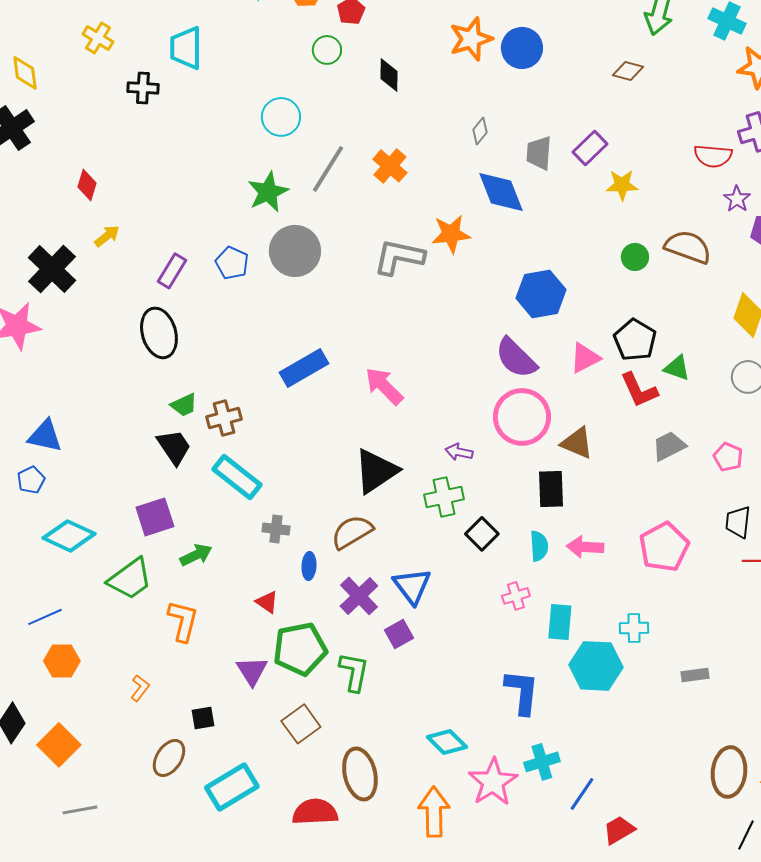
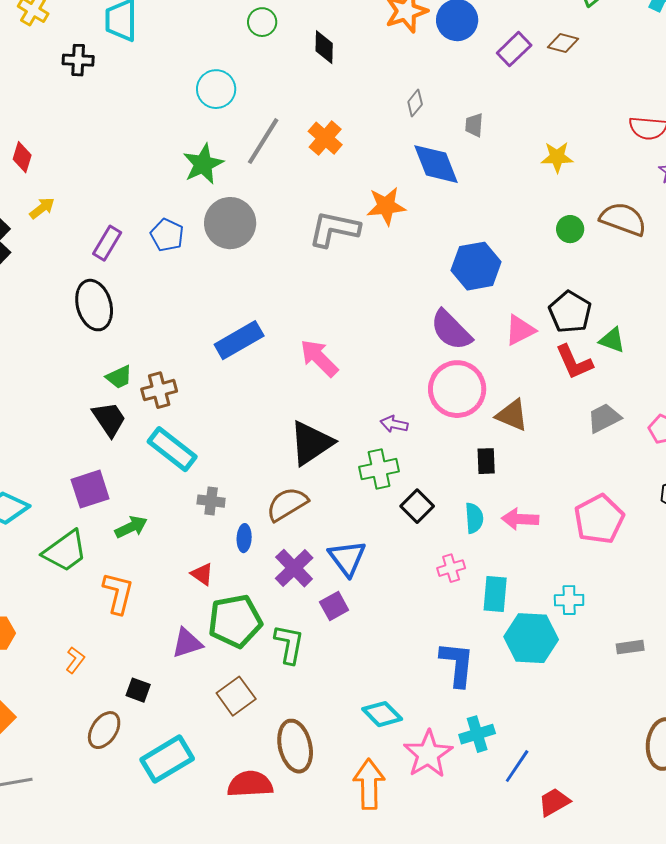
purple rectangle: (590, 148) -> (514, 49), moved
gray trapezoid: (539, 153) -> (474, 125), size x0.7
black rectangle: (551, 489) -> (486, 461), size x0.7
purple triangle: (252, 671) -> (187, 643), turned 44
black square: (203, 718) -> (138, 690), turned 30

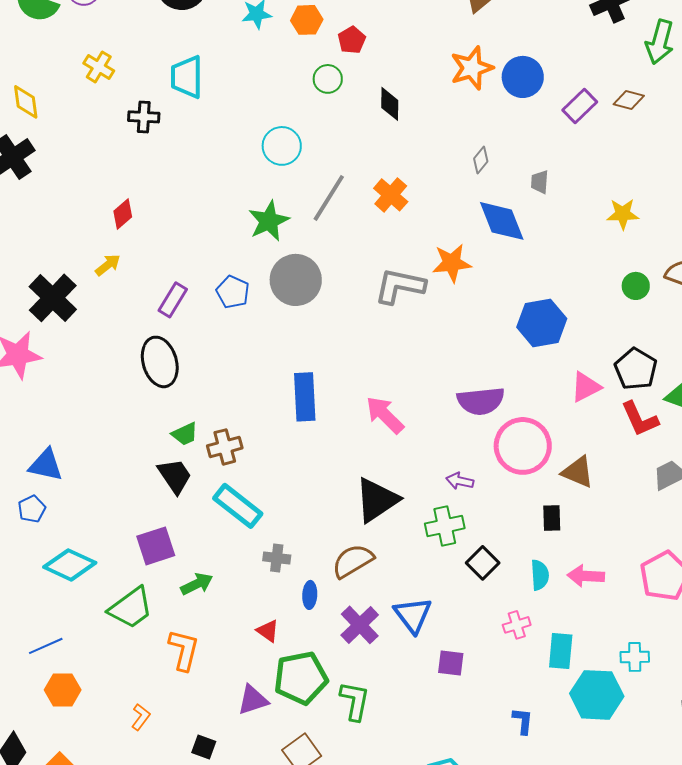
red diamond: (22, 157) -> (123, 214), moved, turned 32
purple semicircle: (451, 330) -> (481, 401), moved, turned -51
blue rectangle: (239, 340) -> (305, 397), turned -63
purple square: (334, 606) -> (451, 663), moved, turned 36
blue L-shape: (457, 664) -> (523, 721), size x0.6

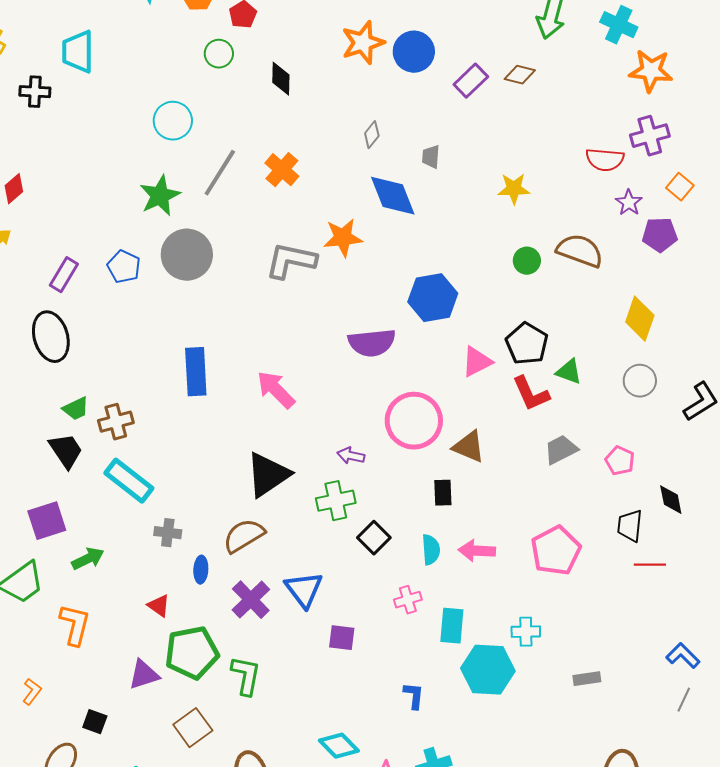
purple semicircle: (481, 401) -> (372, 343), moved

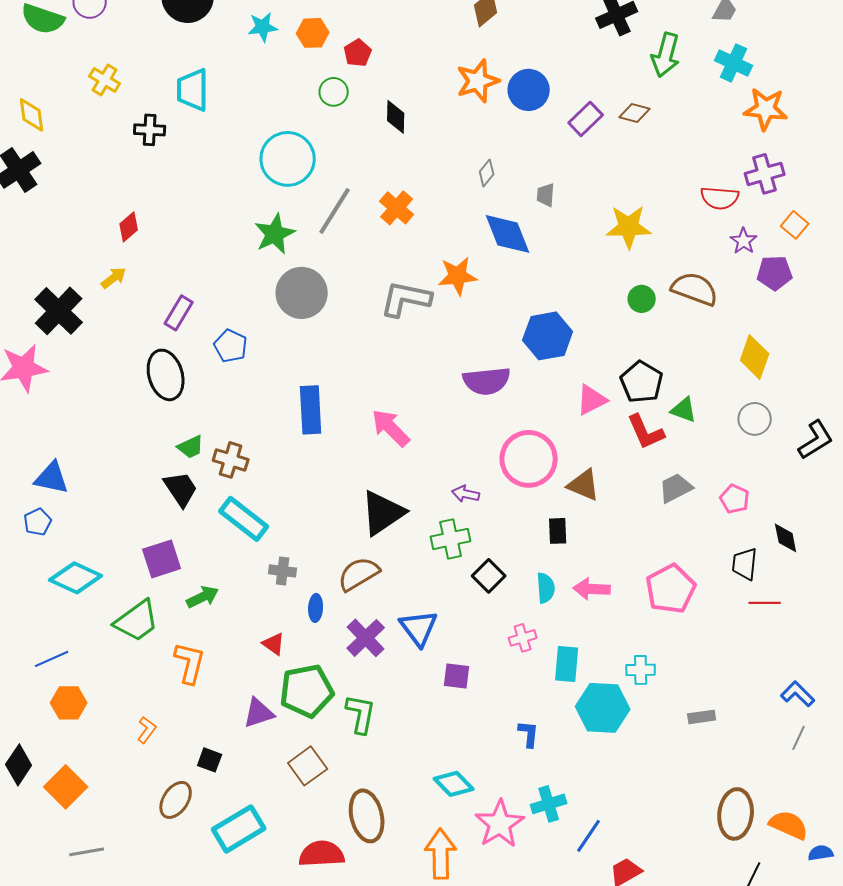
cyan circle: (173, 121) -> (288, 159), size x1.4
yellow star: (514, 189) -> (629, 227), size x1.4
blue pentagon: (124, 267) -> (231, 346), moved
brown cross: (116, 422) -> (231, 460), turned 32

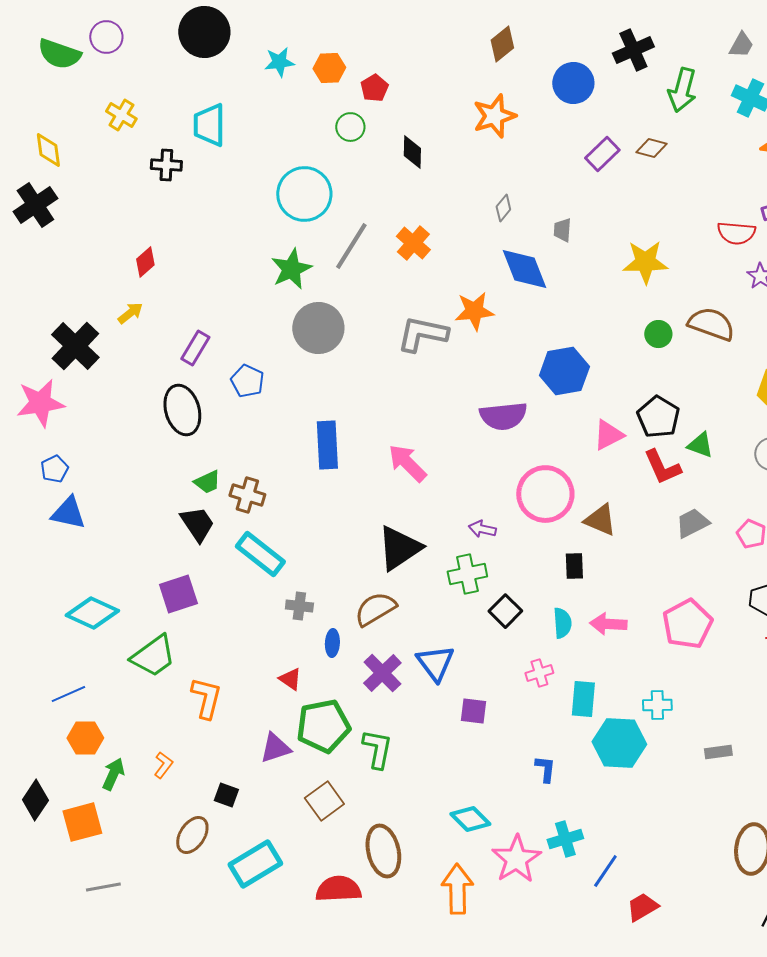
blue circle: (529, 90) -> (573, 83), moved
blue pentagon: (38, 522) -> (54, 469), moved
green arrow: (203, 597) -> (113, 774), moved, turned -40
orange square: (66, 787) -> (82, 822), turned 30

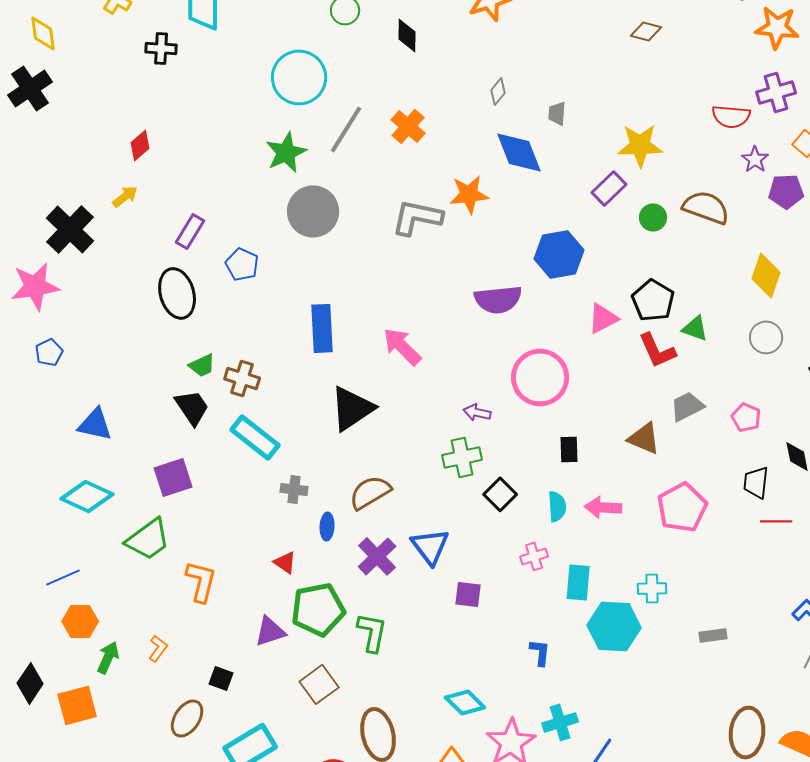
purple rectangle: (602, 154) -> (609, 188), moved
blue triangle: (68, 513) -> (95, 424), moved
brown triangle: (600, 520) -> (644, 438), moved
black triangle: (399, 548) -> (352, 408), moved

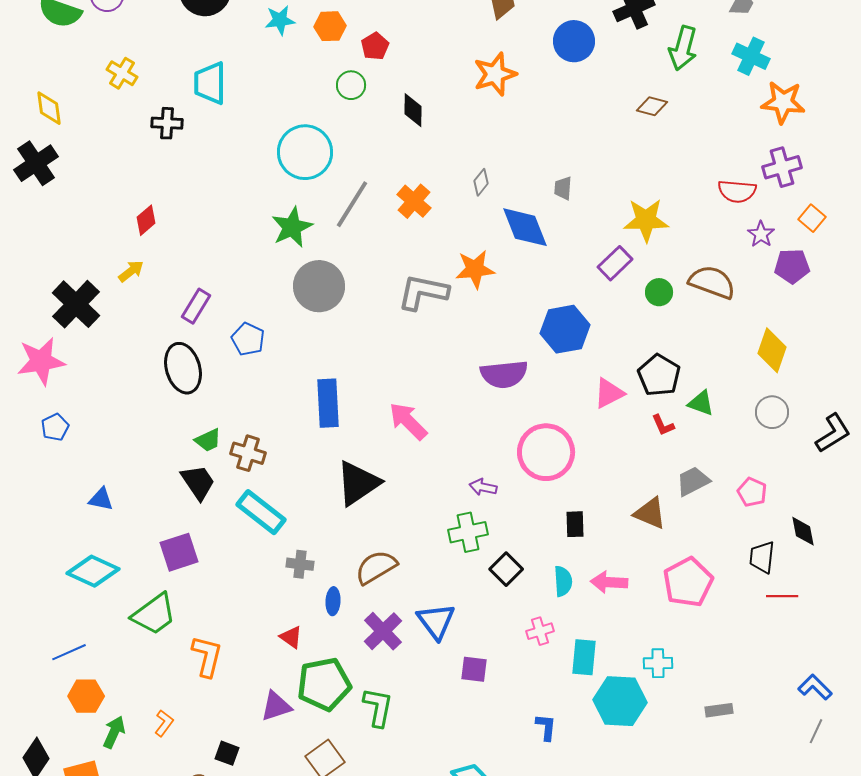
gray diamond: (498, 91) -> (481, 182), moved
red L-shape: (657, 350) -> (663, 425), size x0.6
blue triangle: (95, 424) -> (101, 499), size x0.7

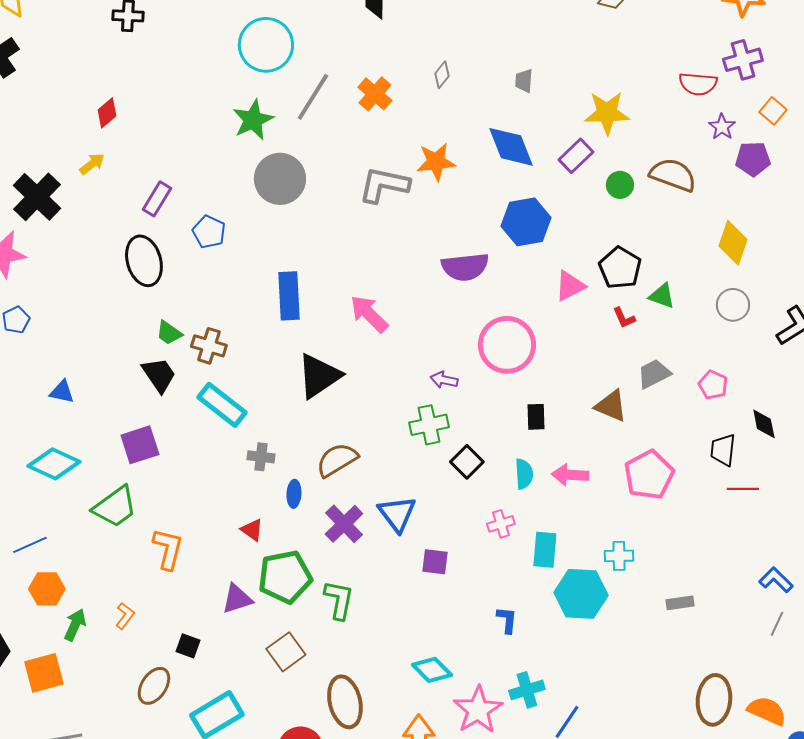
blue diamond: (525, 227) -> (511, 147), moved
green trapezoid: (208, 440) -> (169, 333), turned 60

